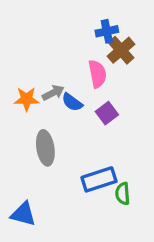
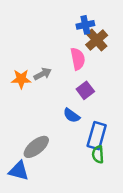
blue semicircle: (72, 102) -> (71, 115), moved
gray ellipse: (45, 148) -> (36, 147), moved, turned 60
blue rectangle: (99, 179) -> (97, 136), moved, turned -56

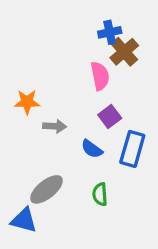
gray arrow: (43, 74) -> (55, 126), moved, turned 30
blue rectangle: (97, 136) -> (132, 149), moved
green semicircle: (98, 154) -> (100, 194), moved

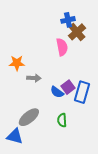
purple square: (110, 117) -> (68, 87), moved

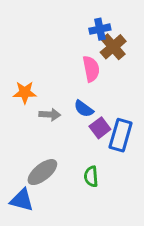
blue semicircle: (57, 92) -> (84, 109), moved

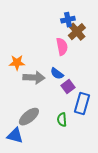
gray arrow: (50, 115) -> (34, 78), size x1.5
blue rectangle: (121, 135) -> (82, 104), moved

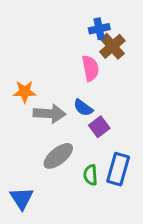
blue rectangle: (82, 104) -> (118, 169), moved
gray ellipse: (29, 117) -> (58, 156), moved
blue triangle: (15, 136) -> (22, 198), turned 42

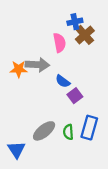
pink semicircle: (90, 68) -> (59, 43), moved
gray arrow: (49, 114) -> (37, 65), moved
gray ellipse: (58, 156) -> (44, 131), moved

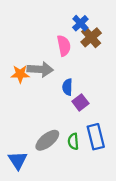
blue cross: (75, 22) -> (80, 23), turned -32
blue semicircle: (63, 81) -> (67, 87), turned 56
blue rectangle: (89, 128) -> (96, 137), turned -30

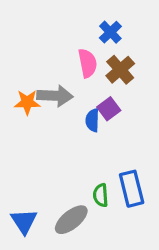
brown cross: (91, 37) -> (120, 70), moved
purple square: (80, 102) -> (109, 109), moved
gray ellipse: (47, 140) -> (71, 220), moved

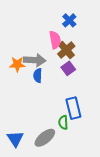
brown cross: (120, 70) -> (66, 50), moved
blue semicircle: (92, 120) -> (38, 76), moved
blue rectangle: (132, 189) -> (73, 108), moved

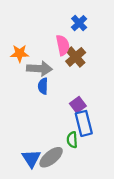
orange star: (17, 64) -> (20, 53), moved
purple square: (68, 68) -> (78, 105), moved
blue triangle: (15, 139) -> (31, 158), moved

